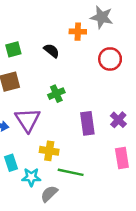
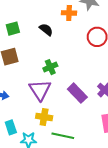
purple triangle: (28, 120) -> (40, 90), moved
purple rectangle: (87, 123) -> (77, 93), turned -36

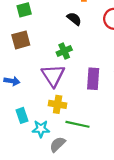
black semicircle: (46, 30) -> (74, 19), moved
purple rectangle: (77, 93) -> (93, 79), turned 48

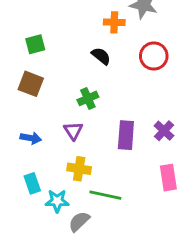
brown square: (21, 40) -> (31, 84), turned 36
purple triangle: (53, 75) -> (73, 131), size x0.6
blue arrow: (12, 81) -> (31, 138), moved

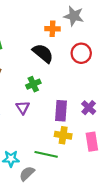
black semicircle: (101, 56) -> (43, 53), size x1.5
yellow cross: (79, 169) -> (63, 135), moved

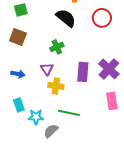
purple cross: (89, 108) -> (109, 69), size x1.5
yellow cross: (63, 135) -> (56, 86), moved

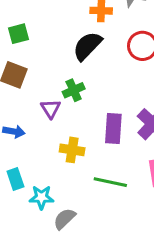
black semicircle: (66, 18) -> (87, 46), turned -85
purple triangle: (47, 69) -> (51, 109), moved
green line: (69, 113) -> (110, 182), moved

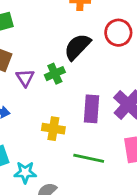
black semicircle: (87, 46) -> (77, 47), moved
purple triangle: (51, 109) -> (25, 78), moved

